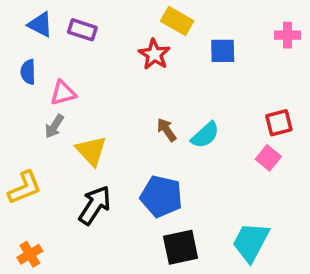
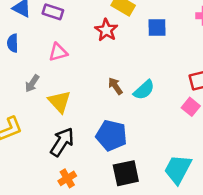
pink triangle: (63, 93) -> (58, 52), moved
orange cross: (30, 254) -> (67, 178), moved

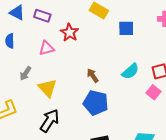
red star: (106, 30) -> (70, 33), moved
cyan semicircle: (144, 90) -> (130, 71), moved
blue pentagon: (111, 135) -> (96, 103), moved

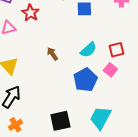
blue pentagon: (96, 103) -> (85, 80), moved, turned 30

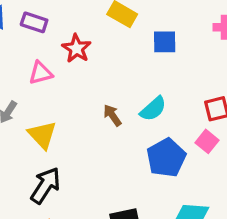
cyan semicircle: (88, 50) -> (153, 109), moved

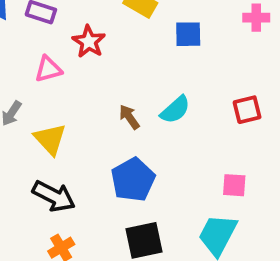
pink square: (207, 141) -> (234, 185), moved, turned -35
blue pentagon: (166, 158) -> (133, 180), moved
black arrow: (45, 185) -> (54, 196), turned 84

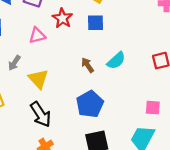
blue square: (188, 34) -> (96, 23), moved
black arrow: (54, 196) -> (41, 114), turned 30

